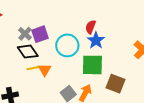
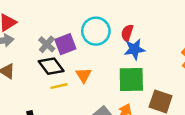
blue star: (96, 40) -> (134, 49), turned 30
cyan circle: (67, 45) -> (96, 31), moved
orange triangle: (45, 70) -> (83, 75), moved

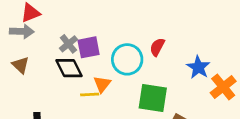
cyan circle: (96, 31) -> (127, 59), moved
blue star: (134, 49) -> (198, 67), moved, turned 30
yellow line: (59, 86) -> (90, 94), moved

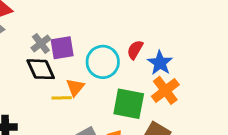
blue star: (198, 67) -> (160, 63), moved
orange cross: (223, 87) -> (165, 90), moved

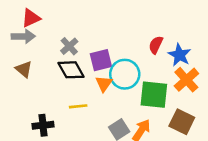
purple square: (62, 48) -> (101, 60), moved
cyan circle: (103, 62) -> (125, 74), moved
yellow line: (62, 98) -> (78, 106), moved

